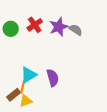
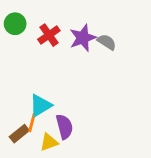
green circle: (11, 29) -> (15, 24), moved
purple semicircle: (53, 78) -> (64, 127), moved
yellow triangle: (26, 101) -> (49, 142), moved

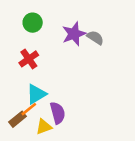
green circle: (15, 24) -> (33, 23), moved
red cross: (49, 35) -> (29, 59), moved
orange line: (32, 122) -> (29, 109), turned 36

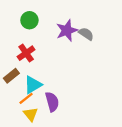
brown rectangle: (18, 119) -> (11, 76), moved
yellow triangle: (44, 127) -> (31, 114), moved, turned -49

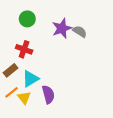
red cross: (26, 53) -> (24, 49), turned -35
orange line: (26, 98) -> (12, 92), moved
yellow triangle: (31, 114) -> (24, 98), moved

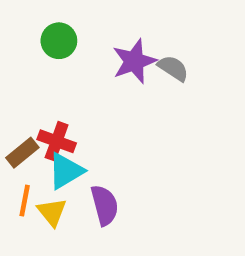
red cross: (24, 49) -> (57, 141), moved
orange line: (12, 92) -> (25, 201), turned -40

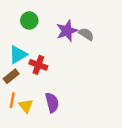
red cross: (57, 141) -> (38, 65), moved
cyan triangle: (66, 171) -> (18, 55), moved

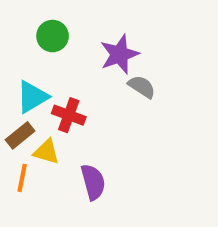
gray semicircle: (86, 34) -> (142, 87), moved
yellow triangle: (26, 106) -> (46, 152), moved, turned -35

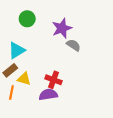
red cross: (69, 115) -> (53, 80), moved
purple semicircle: (93, 182) -> (48, 95), turned -84

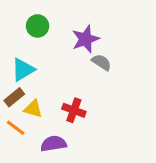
orange line: (11, 92) -> (16, 128), turned -64
purple semicircle: (48, 95) -> (53, 144), moved

